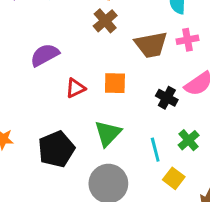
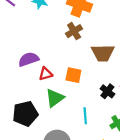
purple semicircle: (45, 55) -> (29, 59), moved
green triangle: (108, 133) -> (55, 98), moved
cyan line: (155, 150) -> (85, 116), moved

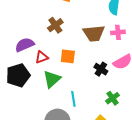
brown cross: (74, 31) -> (55, 25), moved
black pentagon: (25, 114) -> (18, 75), moved
cyan line: (85, 116) -> (73, 99), moved

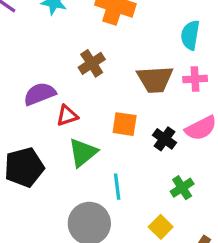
orange square: (68, 56) -> (125, 124), moved
black pentagon: (18, 75) -> (24, 167), moved

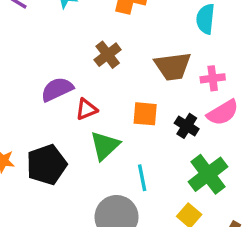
pink cross: (195, 79) -> (213, 78), moved
green cross: (182, 188) -> (208, 174), size x1.6

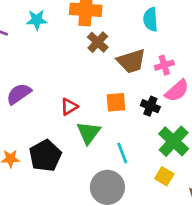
brown cross: (108, 55) -> (98, 42), moved
purple semicircle: (57, 89) -> (19, 94), moved

